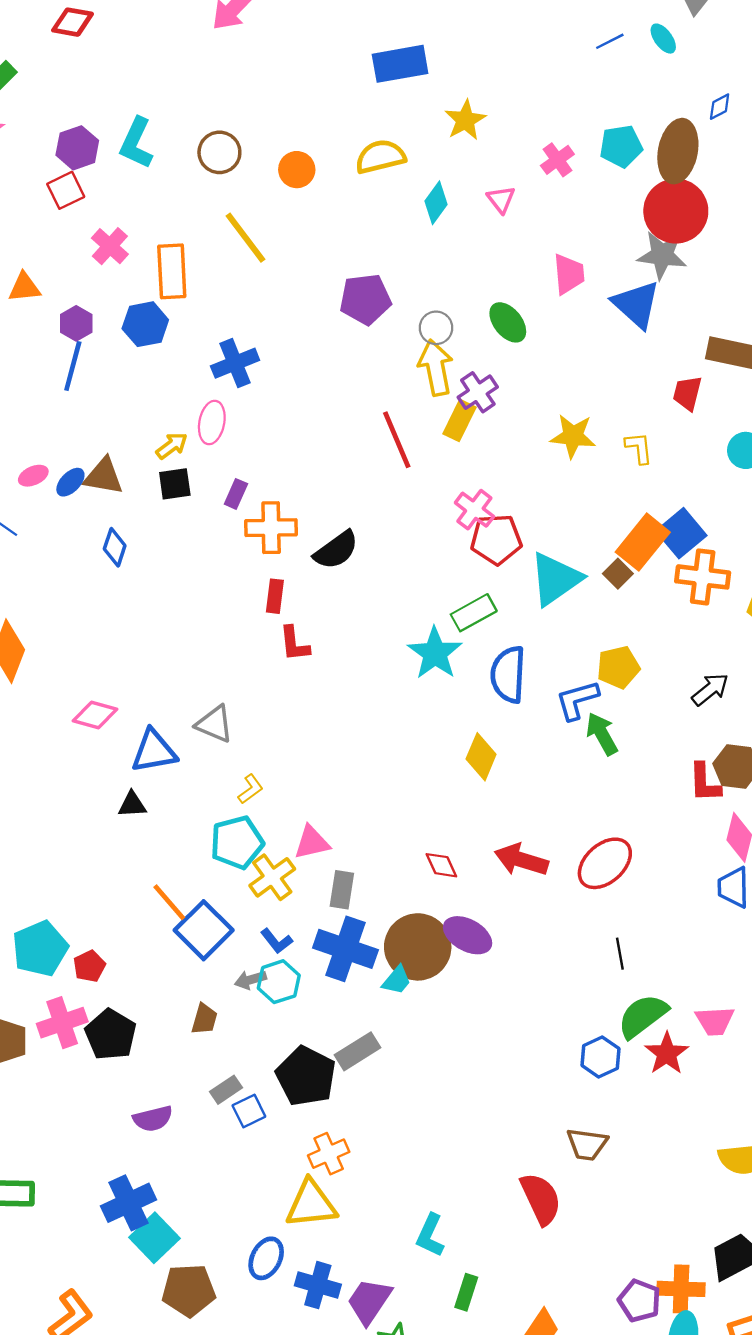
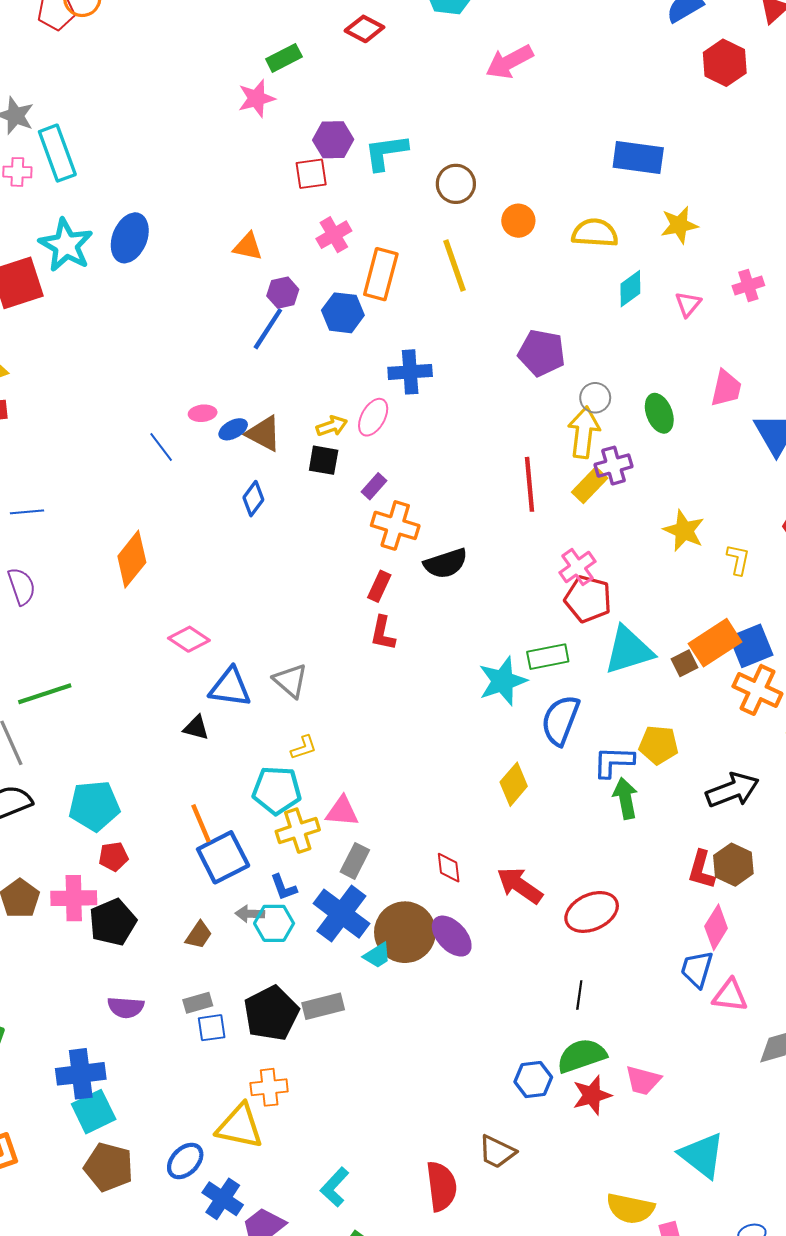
cyan L-shape: (136, 143) -> (386, 152), turned 39
black arrow: (710, 689) -> (732, 790), size x1.4
cyan pentagon: (40, 949) -> (94, 806), moved

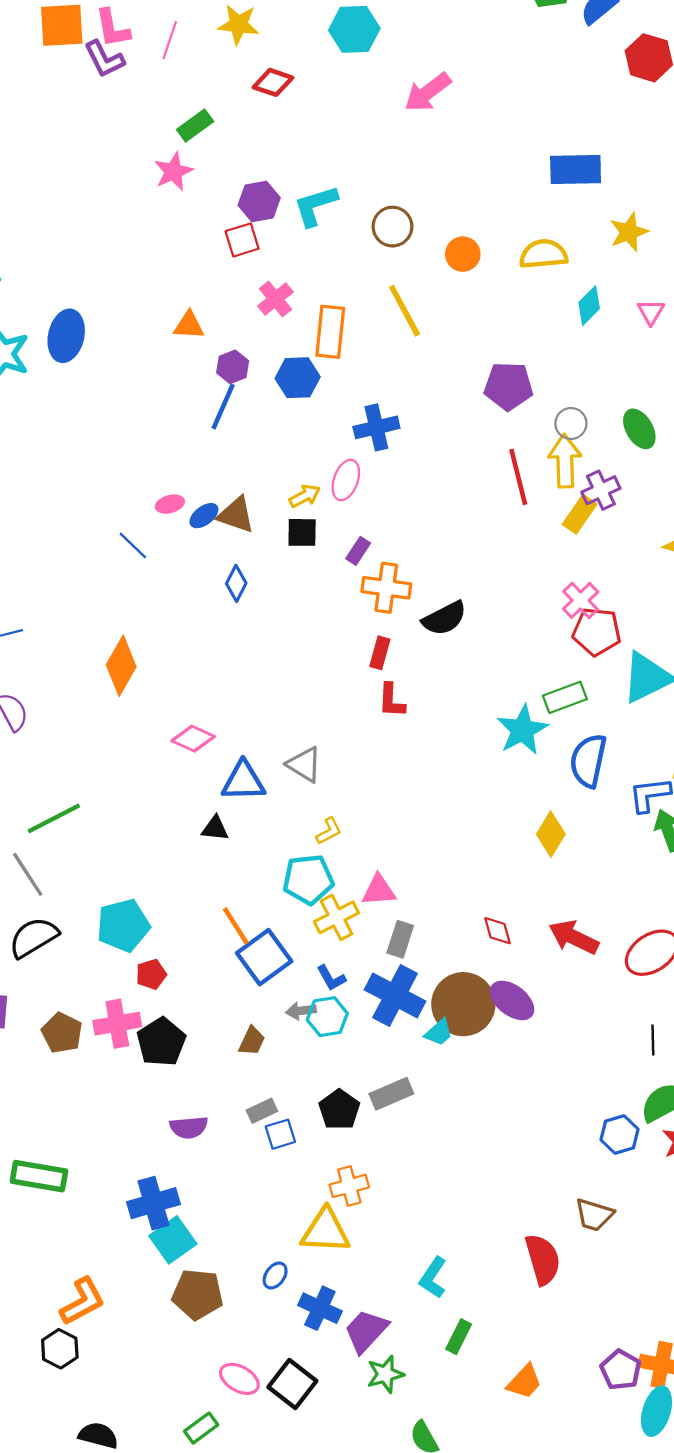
red line: (529, 484) -> (518, 477), moved
black pentagon: (271, 1013) -> (339, 1110), size x0.7
blue ellipse: (185, 1161) -> (275, 1276), size x0.7

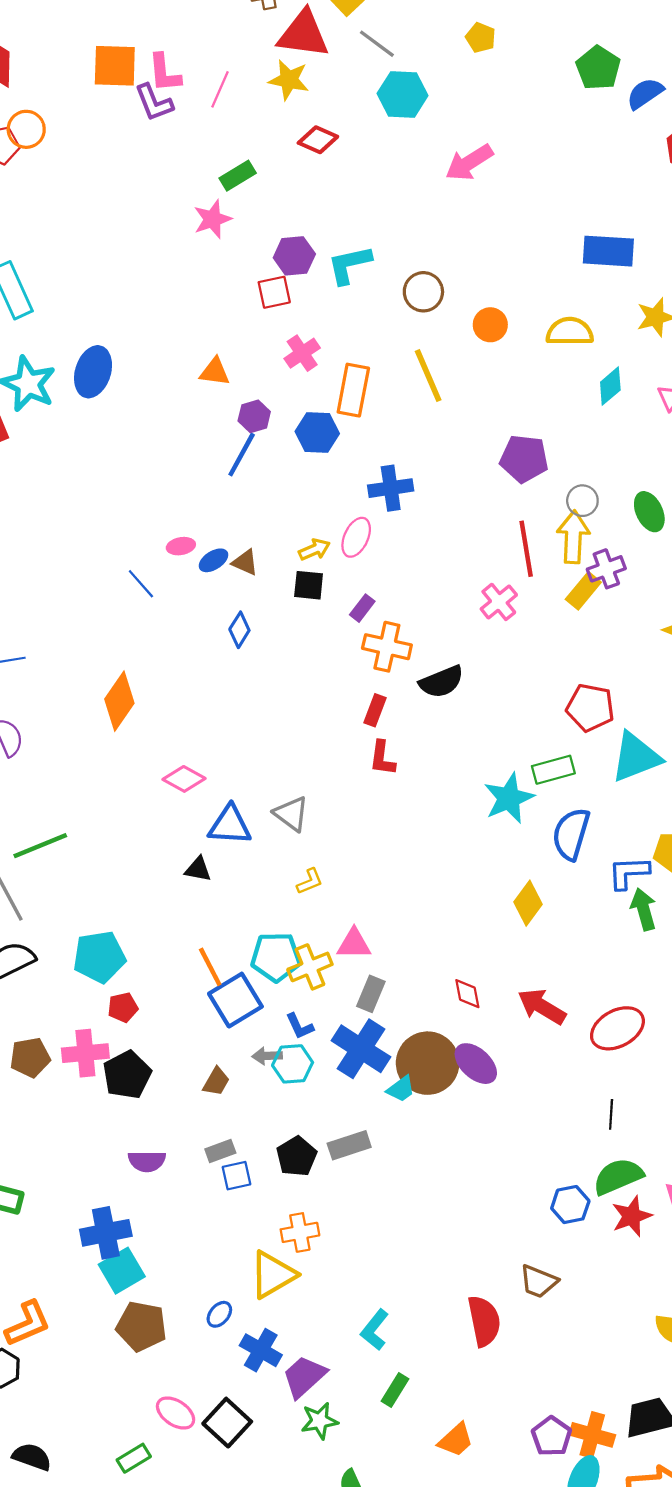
brown triangle: (236, 515) -> (245, 562), size x0.7
pink cross: (581, 600) -> (499, 602), moved
cyan pentagon: (308, 879) -> (276, 957), moved
brown pentagon: (62, 1033) -> (30, 1057), turned 30
yellow triangle: (325, 1231) -> (273, 1275), turned -38

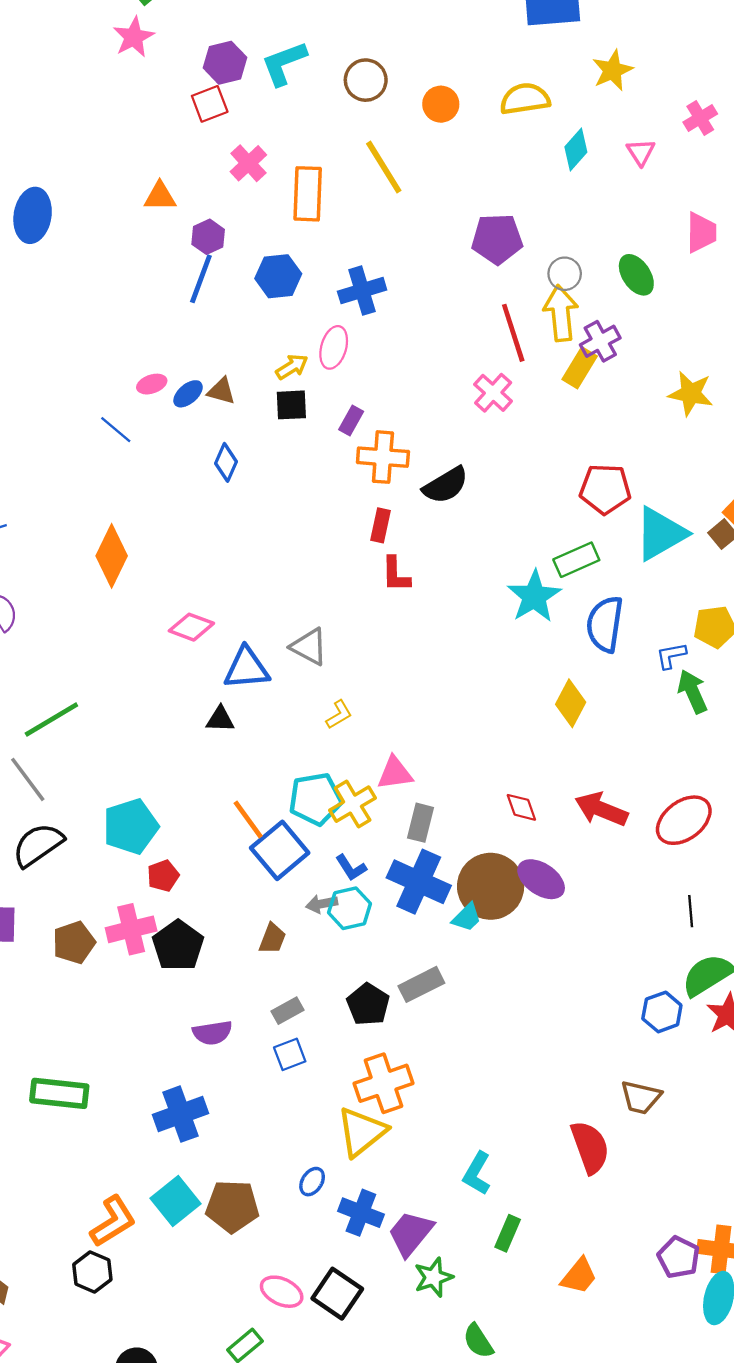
blue hexagon: (317, 433) -> (278, 276), moved
blue L-shape: (629, 873) -> (671, 656), size x0.7
blue square: (237, 1176) -> (290, 1054), moved
orange cross: (300, 1232) -> (384, 1083), size x1.4
cyan square: (122, 1271) -> (176, 1201), moved

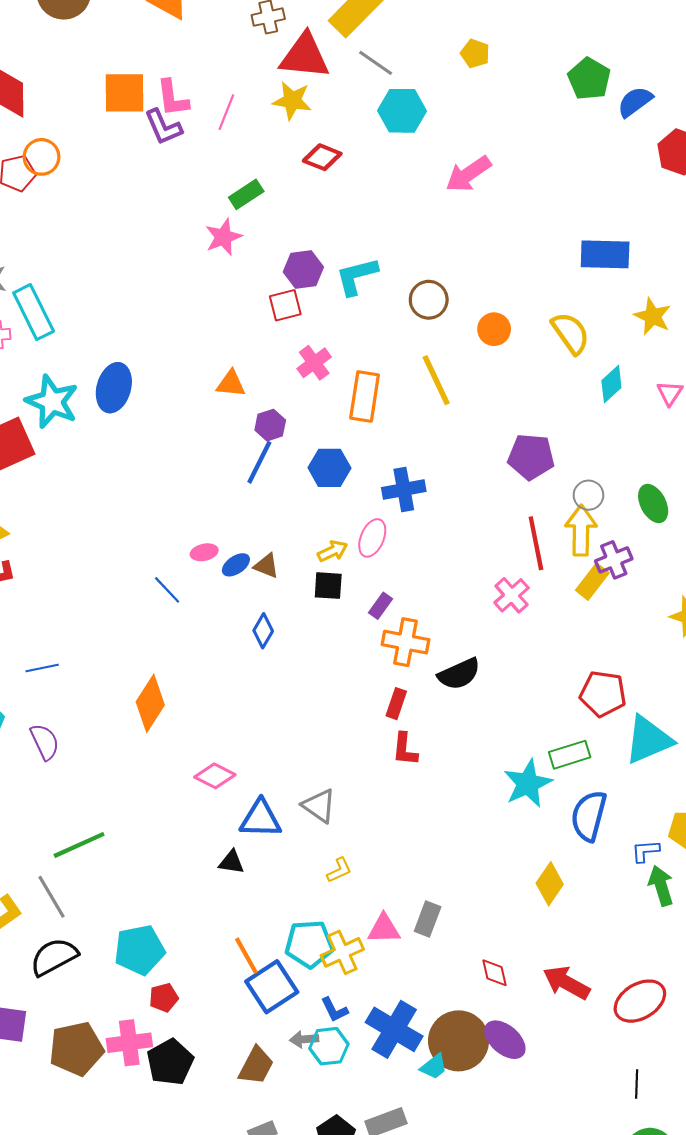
yellow star: (612, 70) -> (653, 316), turned -30
yellow semicircle: (525, 99) -> (571, 333), turned 57
gray rectangle: (420, 823) -> (428, 919), moved
brown trapezoid: (272, 939) -> (256, 1066), size x1.4
brown pentagon: (74, 942) -> (76, 1049), size x1.4

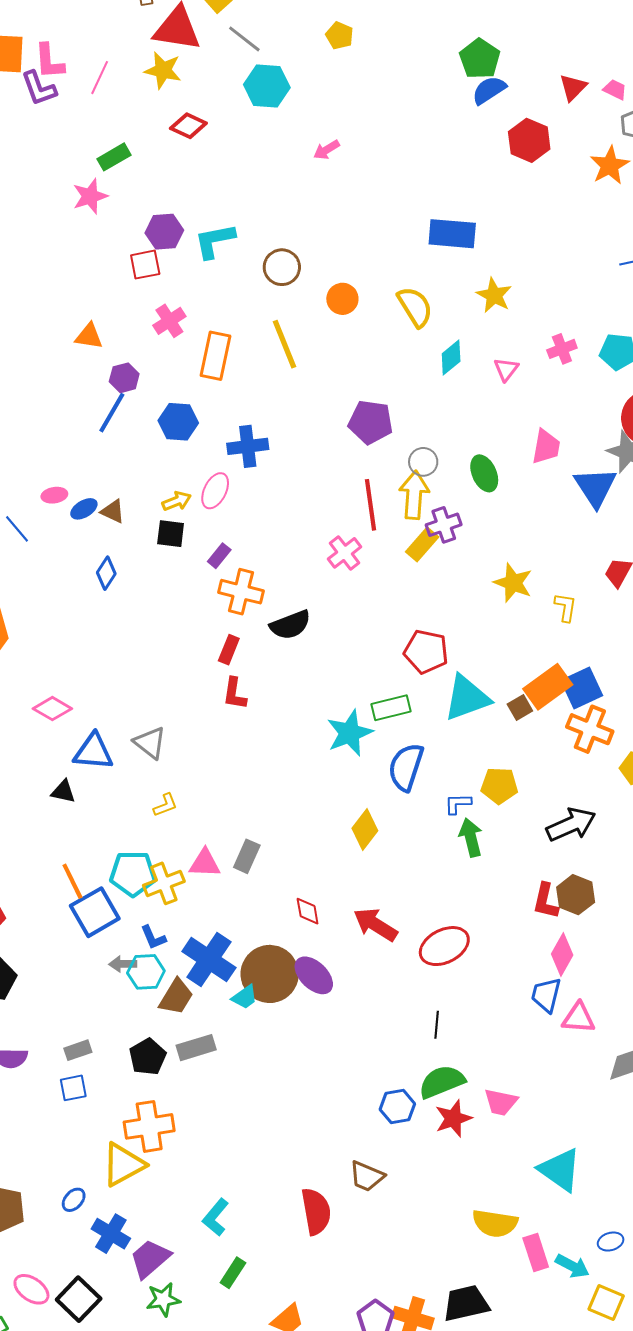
green pentagon: (589, 79) -> (480, 59), moved
pink arrow: (468, 174) -> (326, 150), size x0.6
brown trapezoid: (256, 1066) -> (176, 997), moved

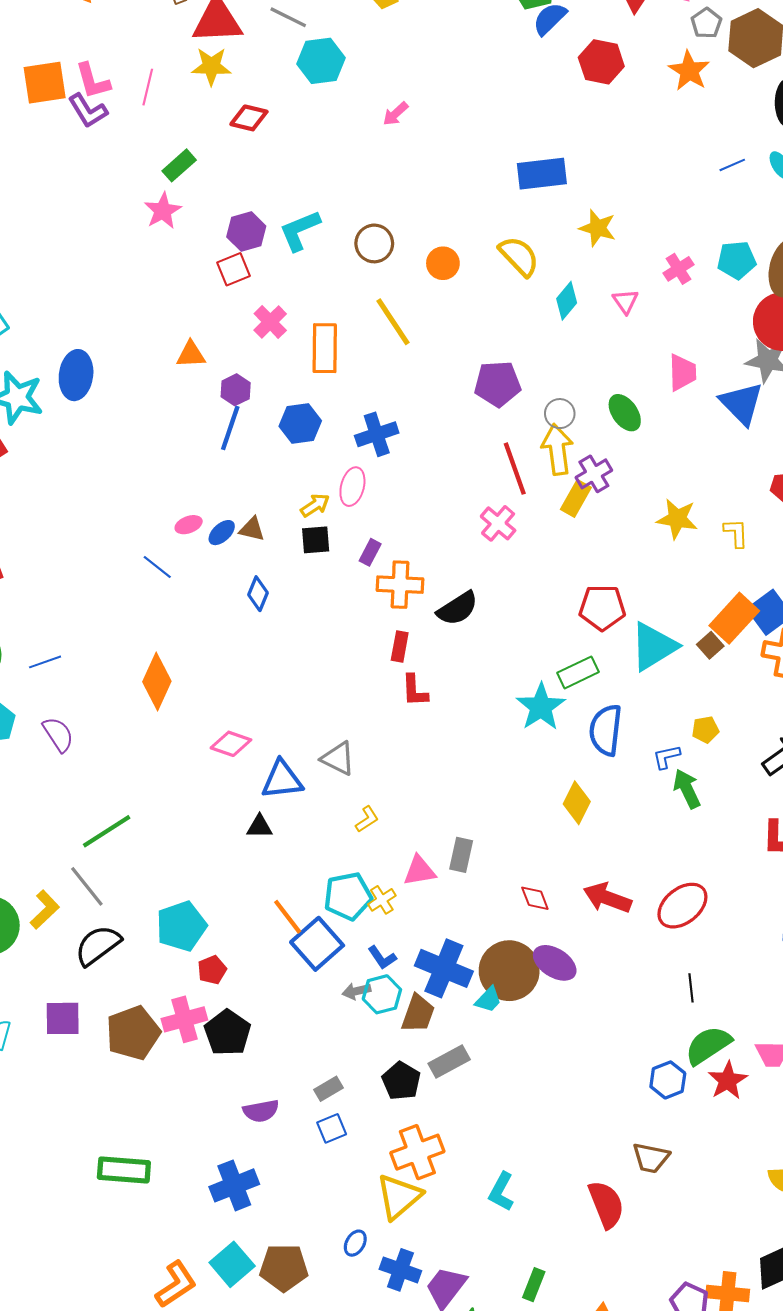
yellow pentagon: (499, 786) -> (705, 730), size x0.7
yellow cross: (164, 883) -> (382, 900), size x0.7
cyan L-shape: (216, 1217) -> (501, 1192), moved

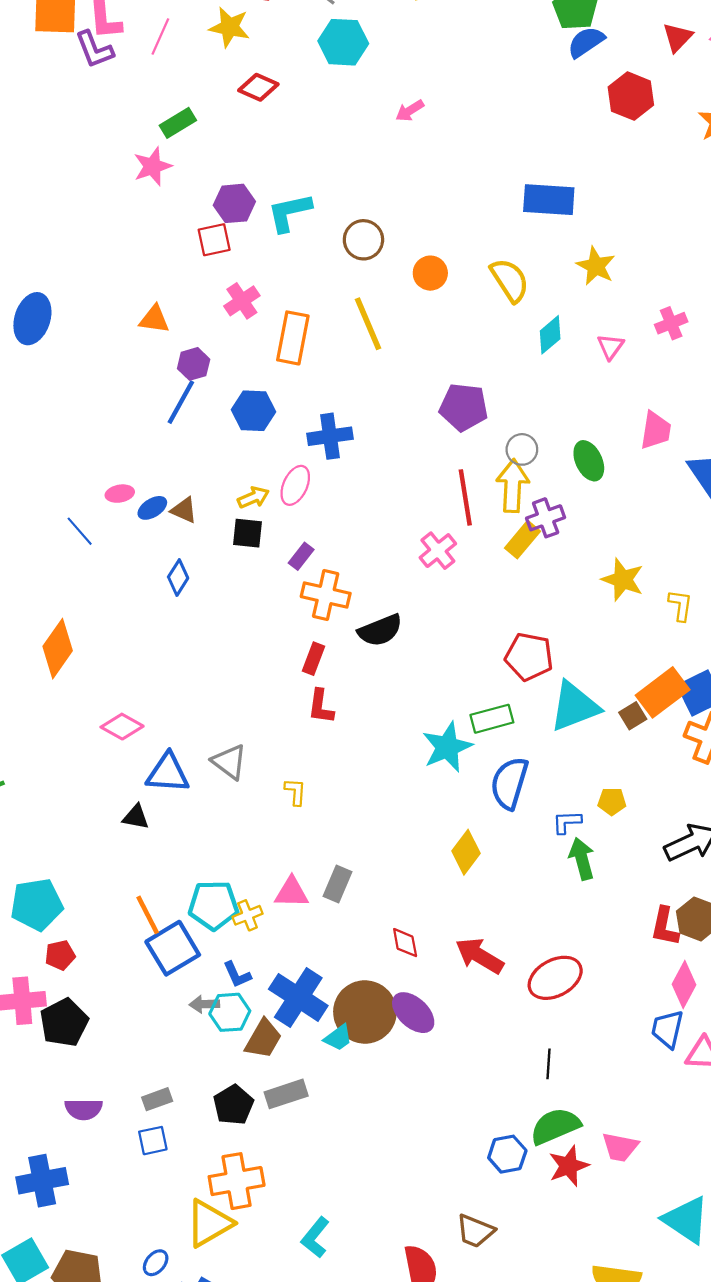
yellow L-shape: (367, 819) -> (295, 792), moved, turned -64

